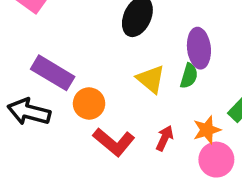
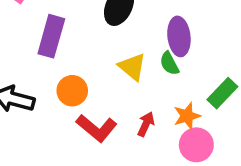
purple rectangle: (53, 73) -> (51, 36), moved, turned 75
green semicircle: (189, 76) -> (169, 64), turned 135

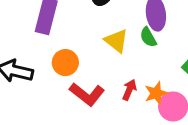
orange star: (187, 116) -> (156, 93), moved

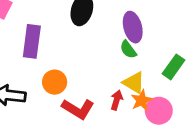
yellow triangle: (116, 41) -> (134, 83), moved

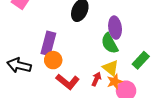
purple rectangle: (32, 41) -> (48, 43), moved
green semicircle: (128, 50) -> (110, 43), size x1.5

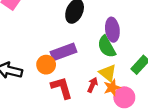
purple rectangle: (48, 43) -> (64, 52), moved, turned 55
red L-shape: (68, 82) -> (62, 88), turned -145

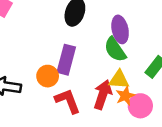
purple rectangle: (64, 52) -> (66, 60), turned -50
yellow triangle: (108, 73) -> (119, 80), turned -30
red arrow: (93, 85) -> (103, 95), size x1.6

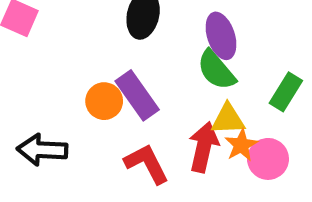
purple rectangle: (66, 60) -> (137, 95), turned -44
orange circle: (48, 76) -> (104, 101), moved

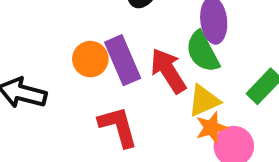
yellow triangle: (228, 119) -> (204, 101), turned -33
red arrow: (204, 147) -> (168, 71), moved, turned -57

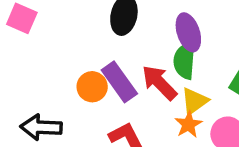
green semicircle: (203, 52) -> (185, 61), turned 45
orange star: (211, 128) -> (188, 124), moved

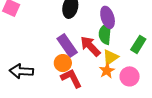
orange circle: (92, 87) -> (63, 63), moved

